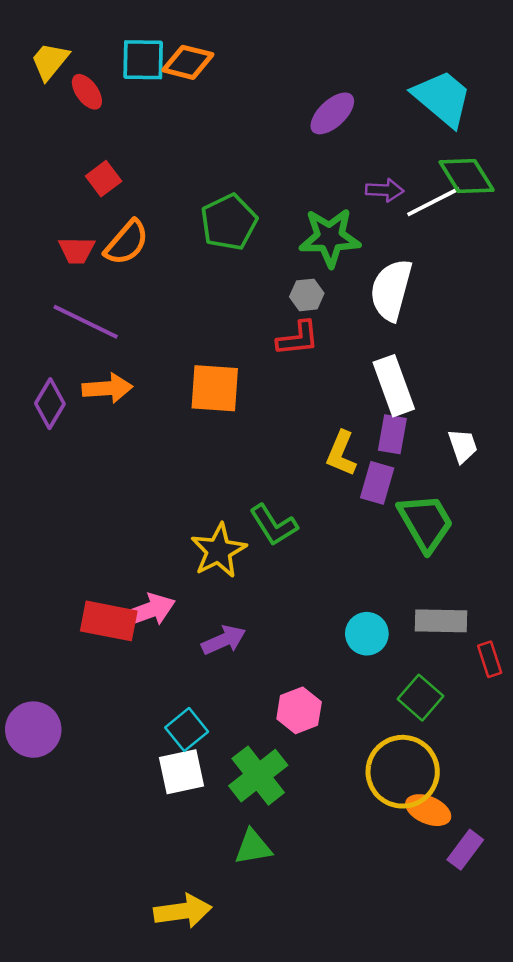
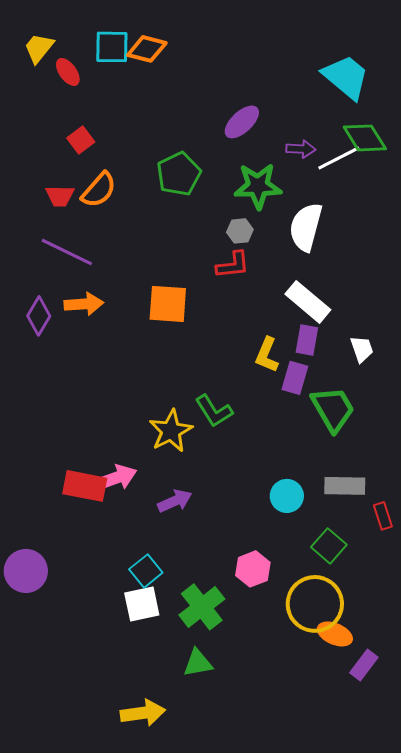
purple ellipse: (332, 113) -> (242, 122), moved
white rectangle: (394, 386) -> (308, 302), turned -30
pink hexagon: (299, 710) -> (253, 569), moved

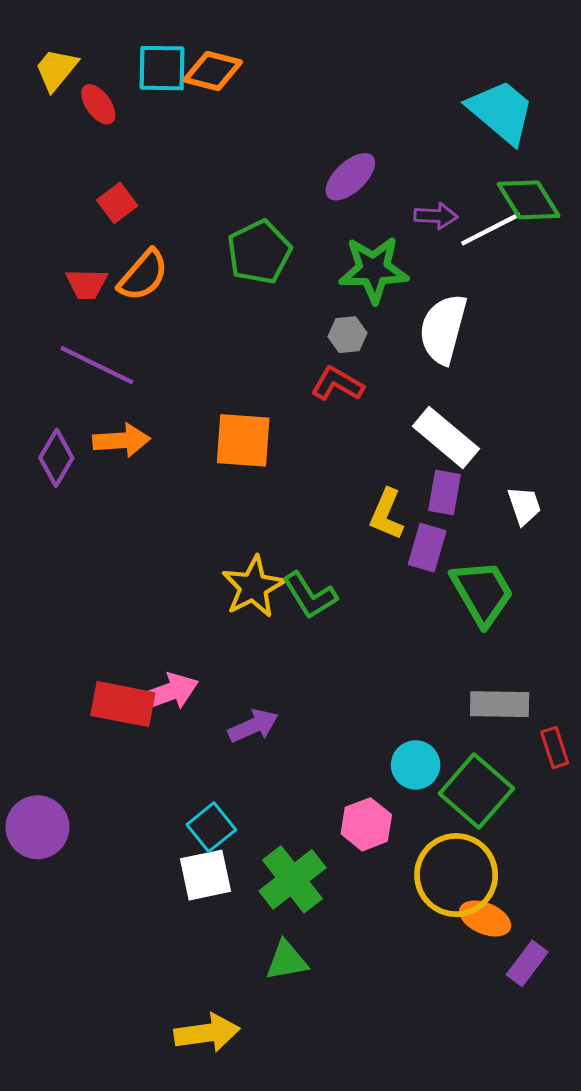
red L-shape: (233, 265) -> (337, 384), turned -144
yellow star: (171, 431) -> (253, 587), moved
cyan circle: (287, 496) -> (416, 765), moved
green square: (329, 546) -> (476, 791), size x1.4

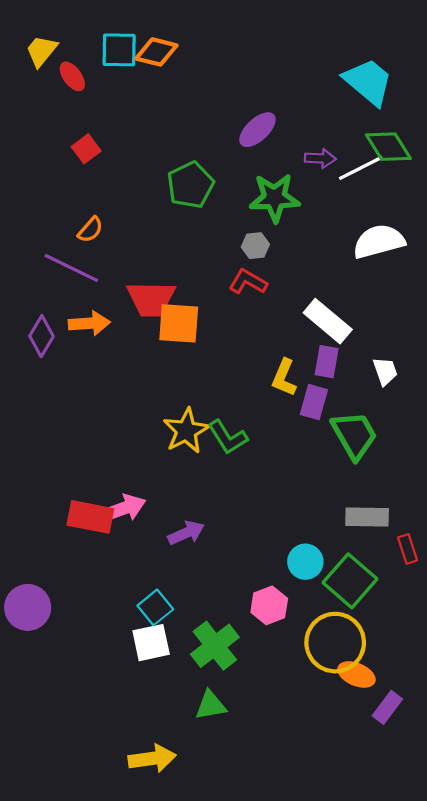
orange semicircle: (143, 275) -> (90, 230), moved, size x0.7
red trapezoid: (87, 284) -> (151, 299), moved, size x1.6
white semicircle: (443, 329) -> (379, 241), moved, turned 60

